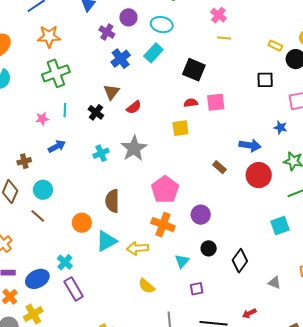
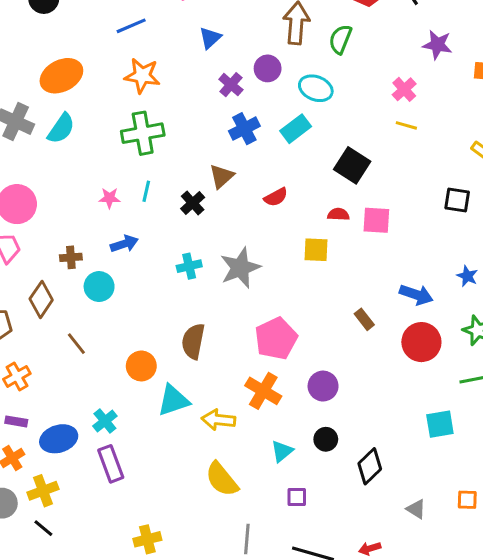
red semicircle: (134, 107) -> (276, 197), moved
cyan circle: (43, 190) -> (99, 287), moved
yellow semicircle: (147, 286) -> (222, 479), size x1.4

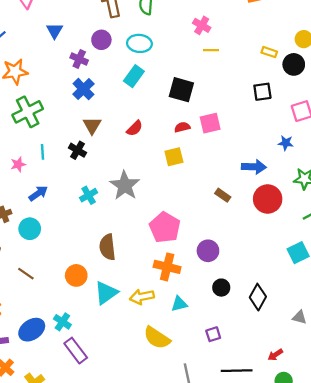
blue cross: (244, 129) -> (83, 89), moved
blue ellipse: (59, 439) -> (32, 330), moved
cyan triangle: (282, 451) -> (179, 304), moved, turned 42

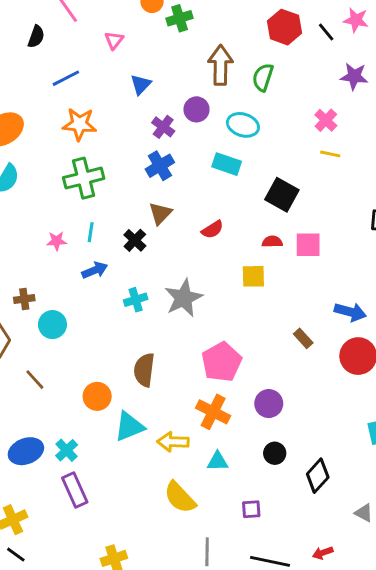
cyan rectangle: (134, 76) -> (227, 164), turned 60
blue arrow: (38, 193) -> (95, 270), moved

